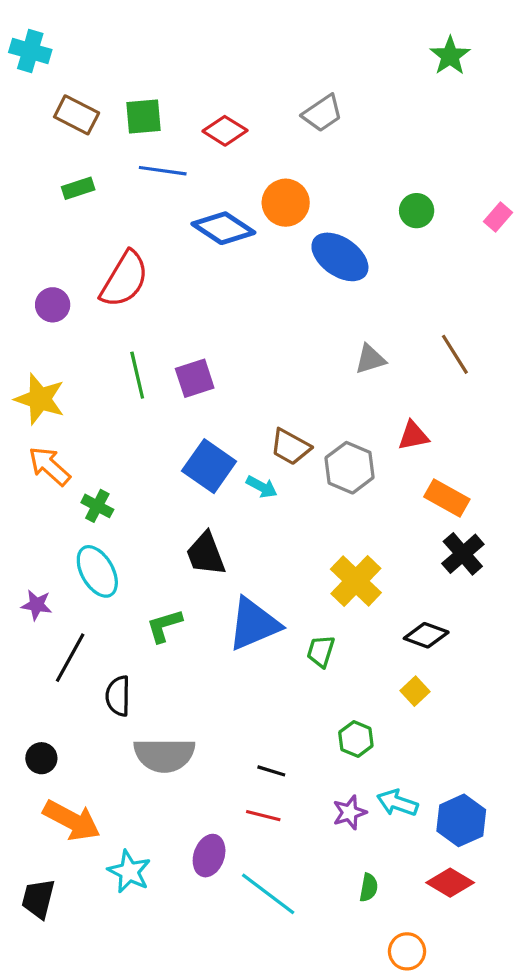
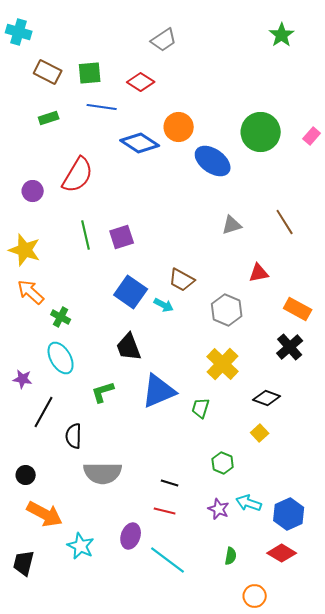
gray trapezoid: (322, 113) -> (164, 40), moved
green circle: (417, 211) -> (261, 132), size x1.8
gray hexagon: (350, 468) -> (227, 310), moved
orange rectangle: (447, 498) -> (298, 309), moved
purple star: (350, 812) -> (219, 509), turned -30

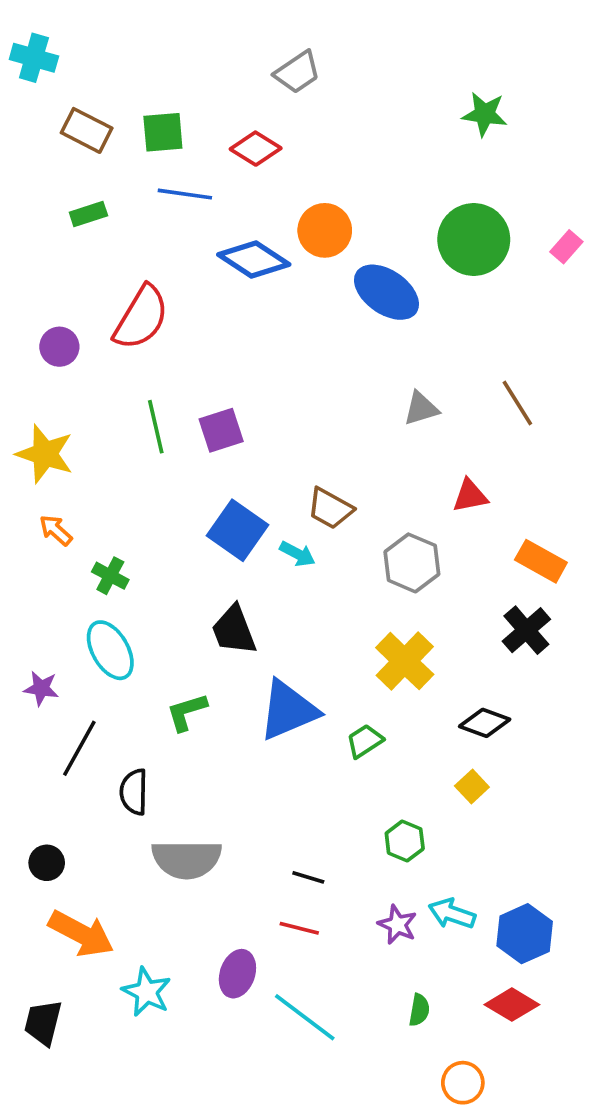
green star: (282, 35) -> (485, 114), moved, turned -30
orange arrow: (31, 292) -> (56, 530), size x0.7
green trapezoid: (201, 408) -> (365, 741), turned 40

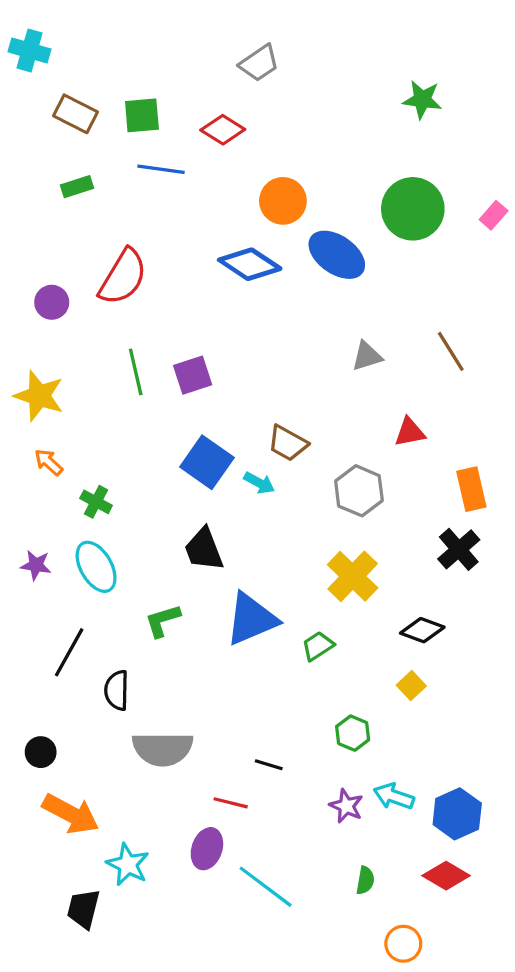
blue diamond: (254, 259) -> (250, 264), moved
orange rectangle: (541, 561) -> (471, 489), turned 48
purple star: (41, 688) -> (36, 565), moved
red line: (299, 928) -> (231, 803), moved
black trapezoid: (43, 1023) -> (83, 909), moved

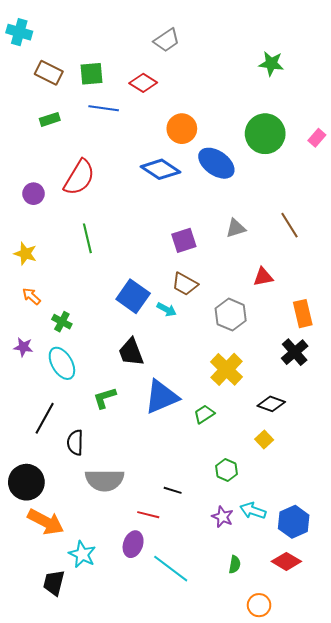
purple square: (193, 375) -> (184, 240), moved
yellow star: (39, 396) -> (25, 254), size x0.7
purple star: (36, 565) -> (23, 347), moved
black circle: (41, 752) -> (26, 482), size x1.8

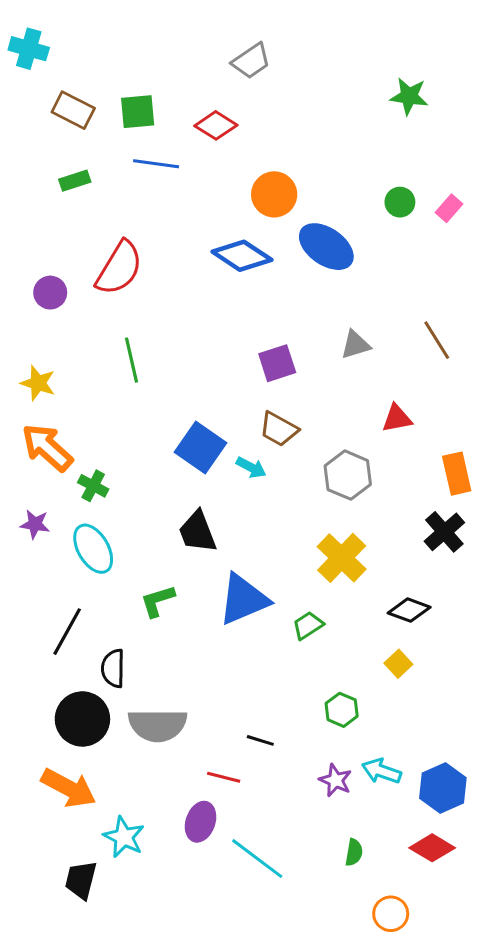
green circle: (265, 134) -> (400, 202), size x0.5
pink rectangle: (317, 138) -> (449, 208), moved
orange arrow: (31, 296) -> (47, 447), size x1.8
black circle: (26, 482) -> (82, 719), moved

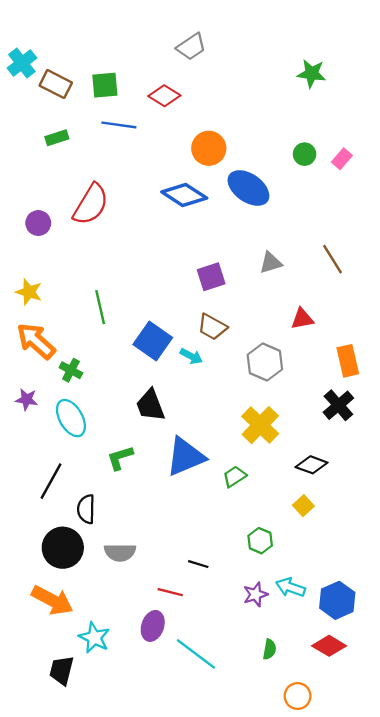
cyan cross: (29, 49) -> (22, 63), moved, turned 36
green line: (132, 360) -> (100, 307), moved
gray semicircle: (158, 725) -> (120, 552), size x0.7
purple star: (336, 780) -> (255, 594), turned 30

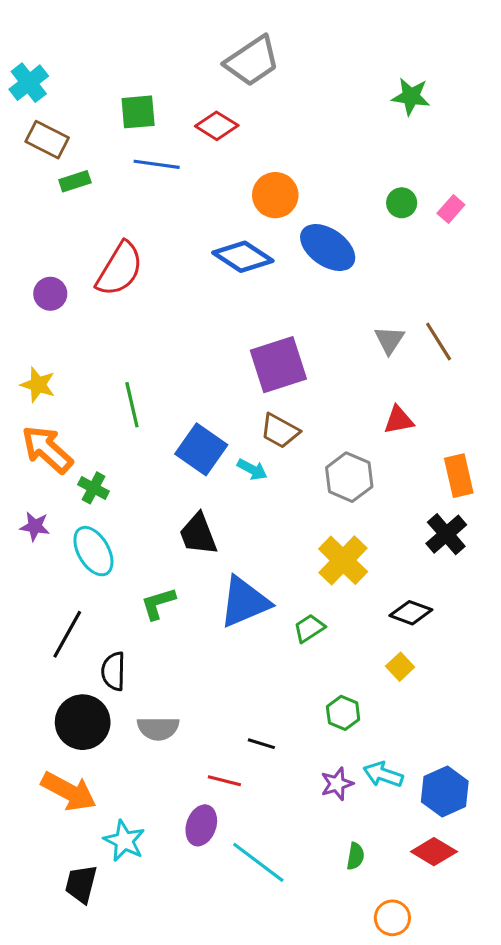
gray trapezoid: (191, 47) -> (252, 61), size x1.4
brown rectangle: (56, 84) -> (47, 140), moved
gray triangle: (271, 263) -> (389, 340), moved, turned -40
purple square: (211, 277) -> (278, 365), size x1.5

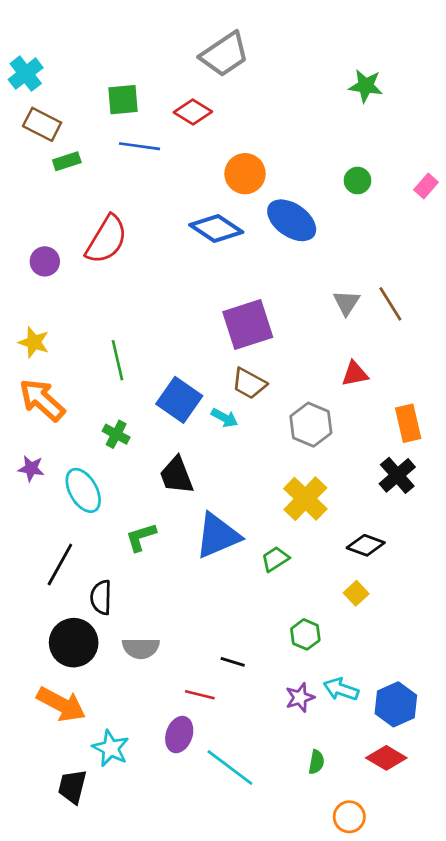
pink rectangle: (451, 209) -> (426, 186), moved
green cross: (93, 488) -> (116, 434), moved

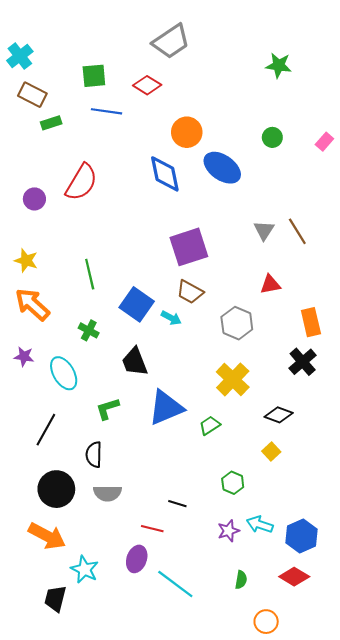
blue diamond: (216, 229) -> (165, 174), turned 45
black semicircle: (101, 597) -> (94, 455), moved

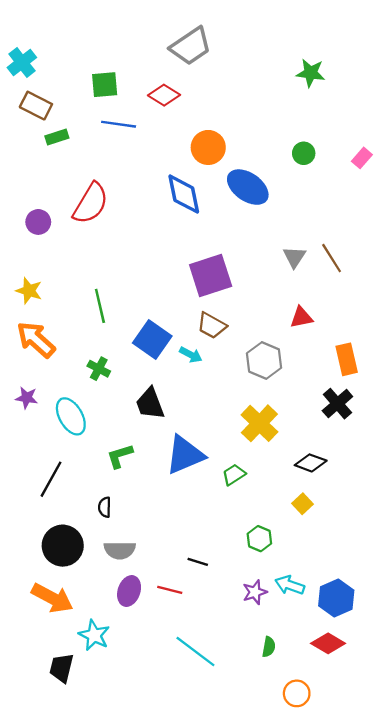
black semicircle: (94, 455) -> (105, 507), size x0.7
purple ellipse: (137, 559) -> (129, 591), moved

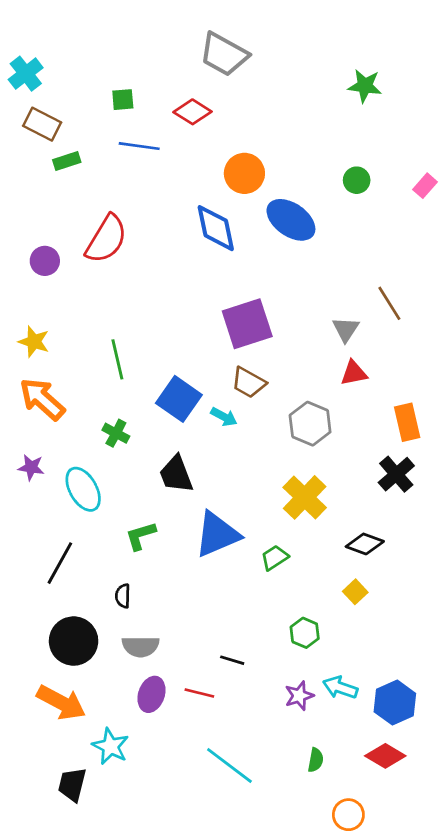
gray trapezoid: (191, 46) -> (224, 54), turned 63
green square: (105, 85) -> (123, 100), size x0.7
gray triangle: (294, 257) -> (346, 329), moved

